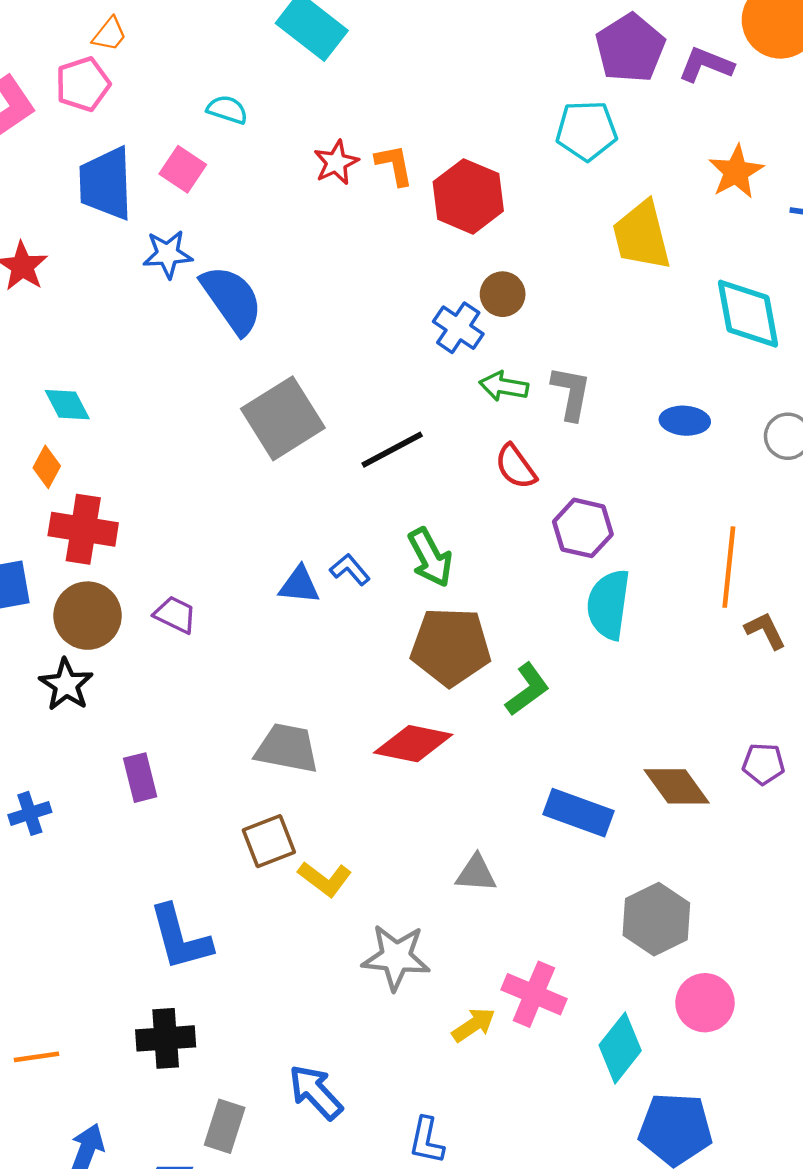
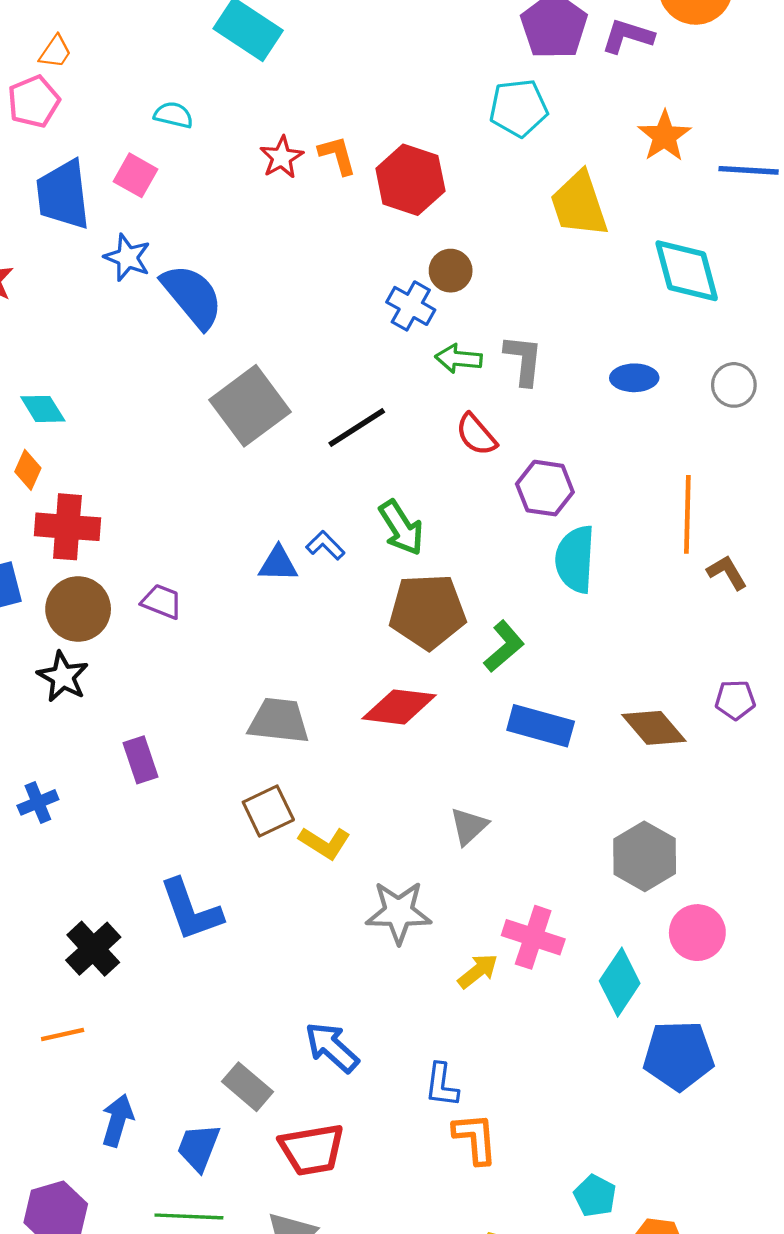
blue star: (168, 254) -> (127, 258), turned 30
blue rectangle: (579, 813) -> (541, 726), moved
gray triangle: (476, 873) -> (469, 826), turned -42
black cross: (166, 1038) -> (93, 949), moved, turned -34
gray rectangle: (225, 1126) -> (248, 1087), turned -63

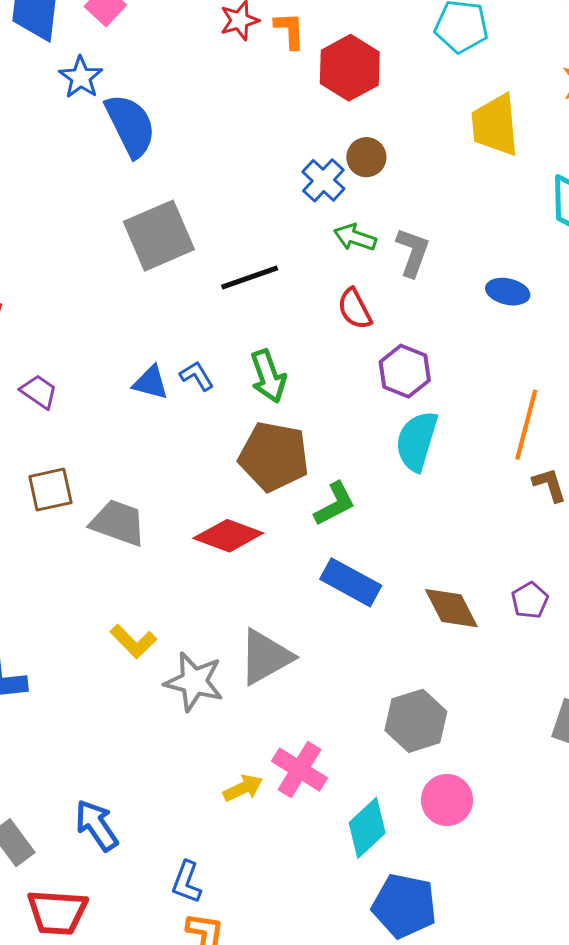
purple pentagon: (735, 700) -> (530, 600), turned 30
brown square: (268, 811) -> (50, 490), moved
gray triangle: (469, 826) -> (265, 657), size x1.6
gray star: (399, 912) -> (194, 682), moved

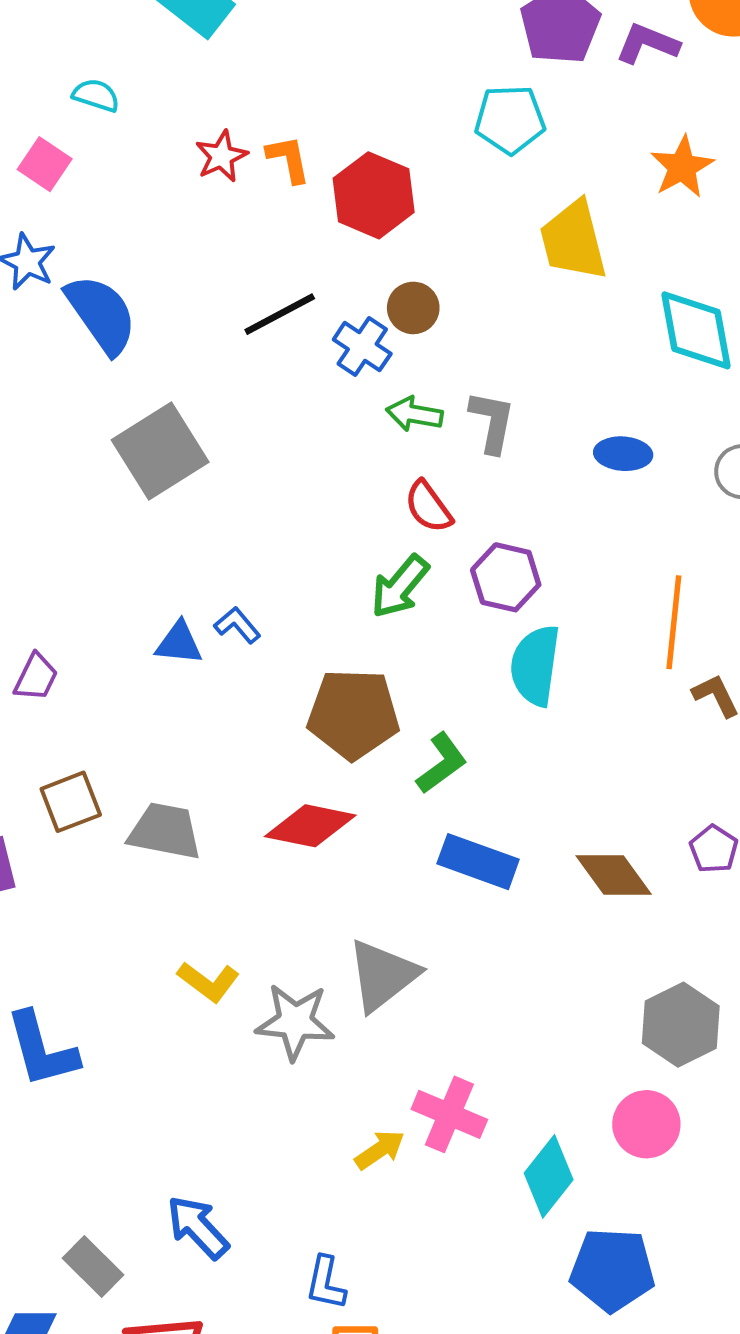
black line: (250, 277) -> (280, 314), moved
green arrow: (268, 376) -> (400, 586), moved, turned 68
purple trapezoid: (39, 392) -> (36, 677), turned 90
gray hexagon: (416, 721) -> (681, 1025), moved

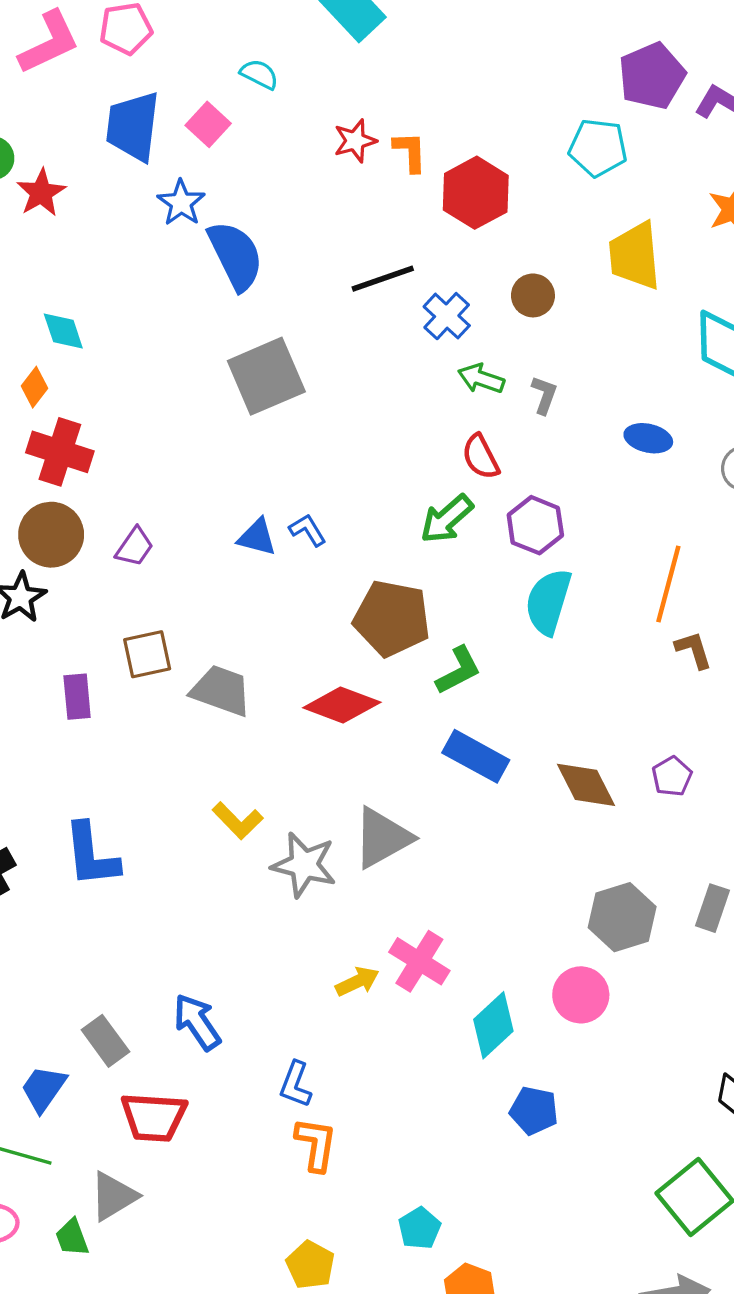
brown circle: (413, 308) -> (533, 295), moved
gray L-shape: (492, 422) -> (544, 395), size x0.7
blue pentagon: (612, 1270) -> (534, 1111), size x0.7

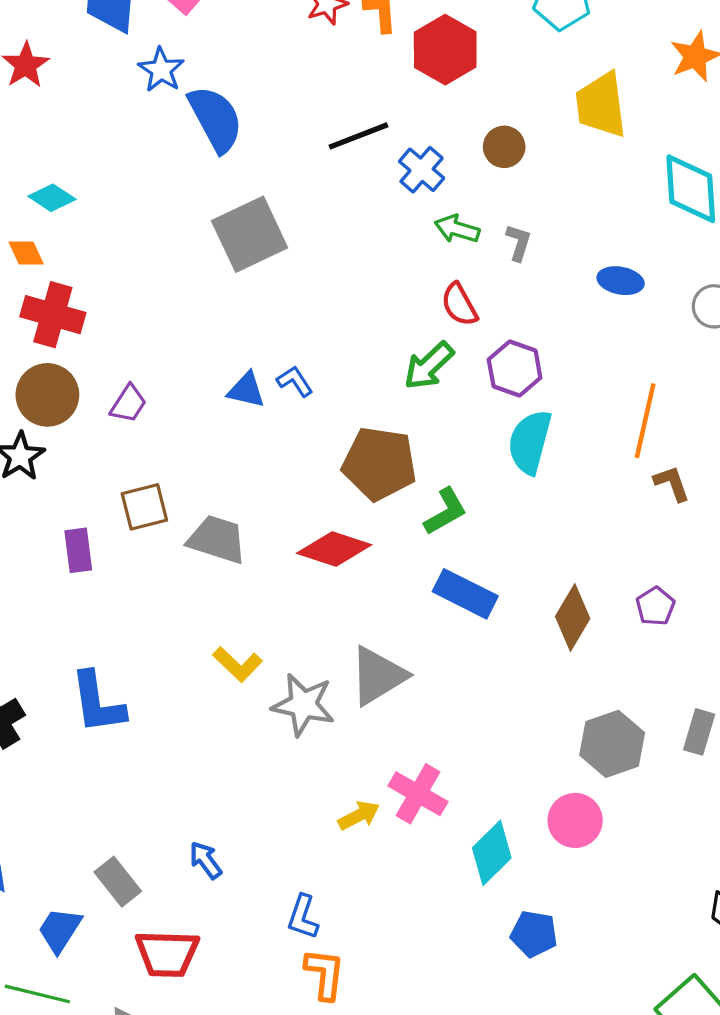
cyan diamond: (63, 331) -> (52, 198), turned -36
orange diamond: (35, 387) -> (26, 253), turned -60
brown diamond: (586, 785) -> (573, 617), turned 60
blue arrow: (197, 1022) -> (206, 860), size x0.7

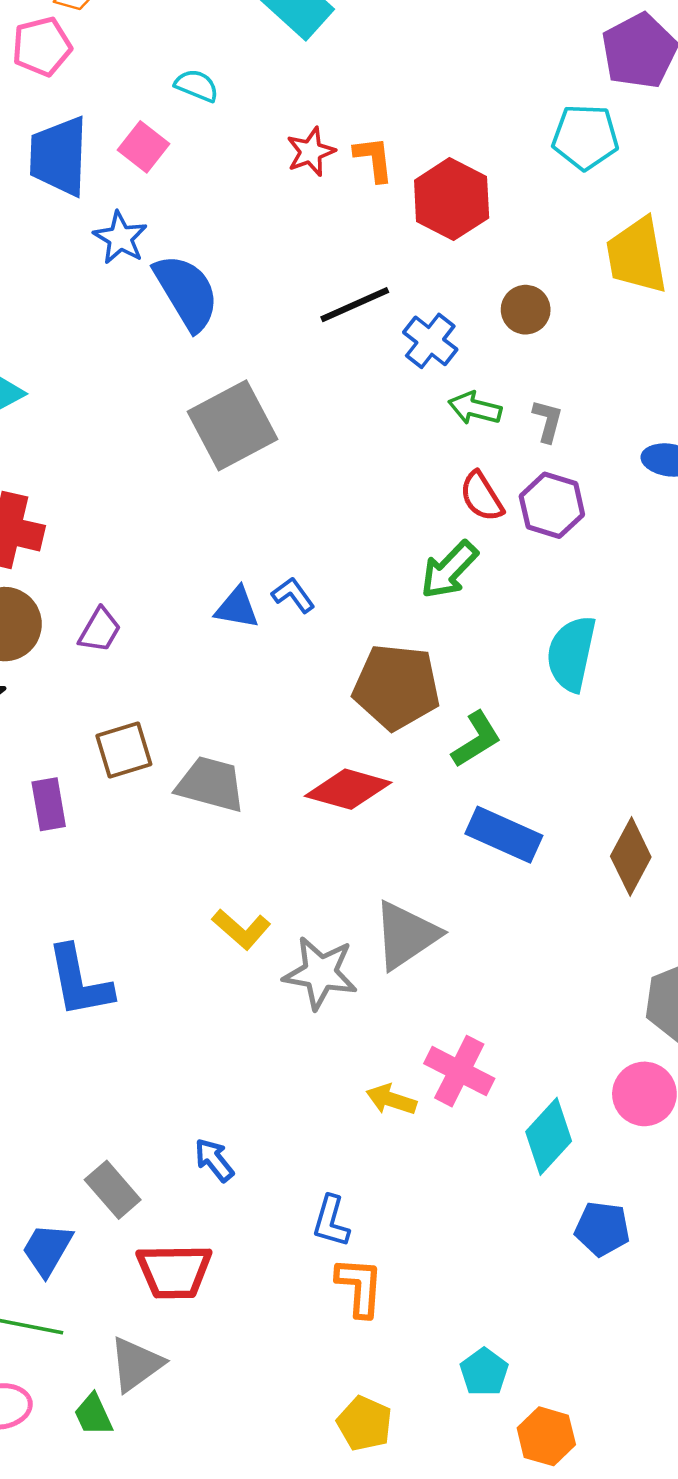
purple hexagon: (515, 369) -> (552, 505), moved
yellow arrow: (359, 815) -> (391, 1100), turned -132

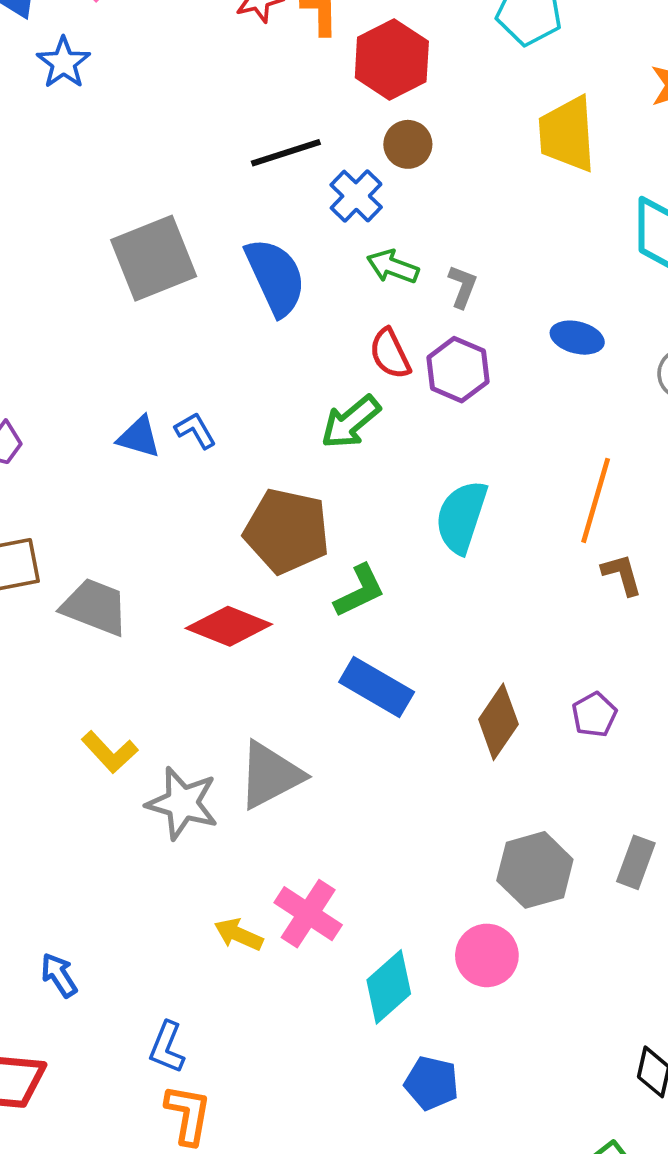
blue semicircle: (187, 292) -> (275, 277), moved
brown circle: (526, 310) -> (408, 144), moved

